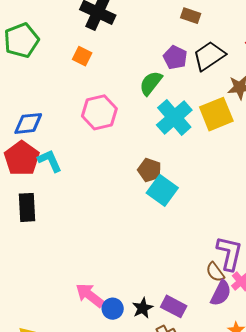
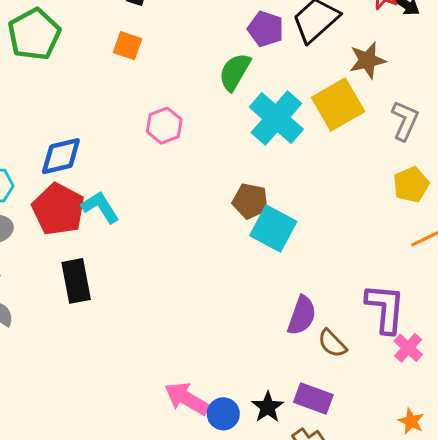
pink hexagon: (99, 112) -> (164, 126), size x0.7
brown semicircle: (215, 272) -> (332, 343), moved
purple semicircle: (221, 293) -> (302, 315), moved

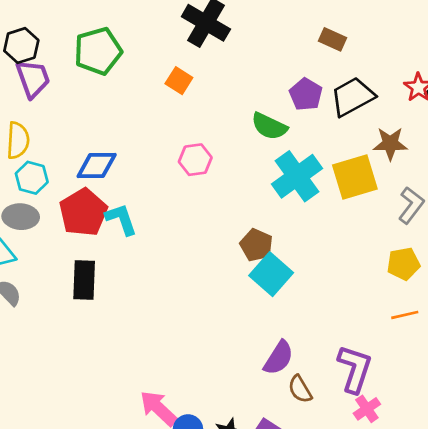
green semicircle: (235, 72) -> (269, 126), turned -108

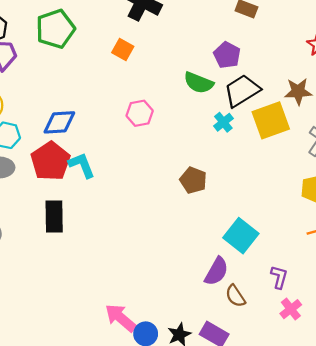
black trapezoid: (353, 97) -> (242, 91), moved
cyan cross: (297, 176) -> (223, 122), size x0.5
cyan square: (271, 274) -> (241, 236), moved
purple L-shape: (355, 369) -> (279, 277), size x0.6

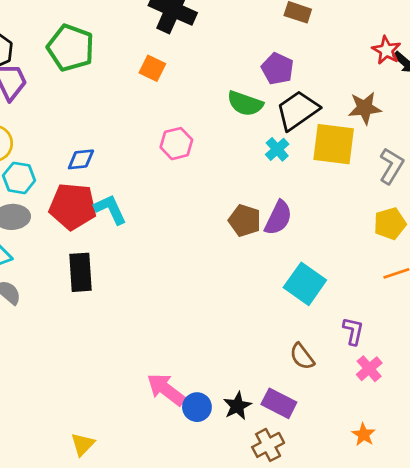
green pentagon: (55, 29) -> (71, 48), turned -30
yellow square: (271, 120) -> (334, 144), turned 30
blue diamond: (59, 122) -> (81, 159), size x0.7
red pentagon: (50, 161) -> (73, 206), turned -30
purple semicircle: (216, 271) -> (278, 218), moved

